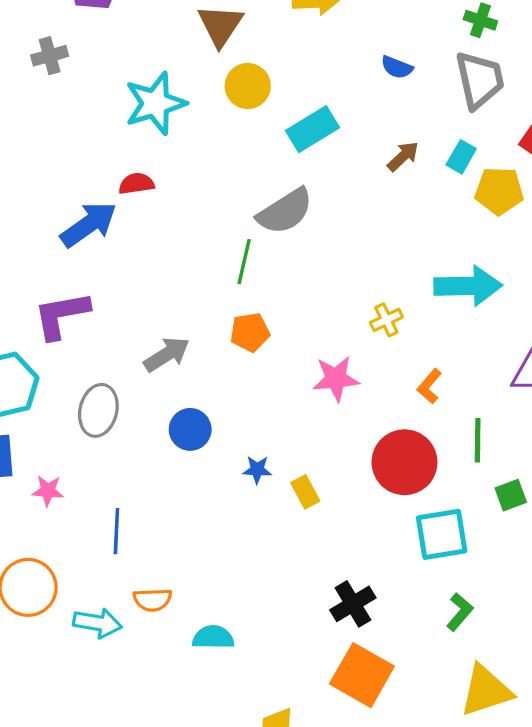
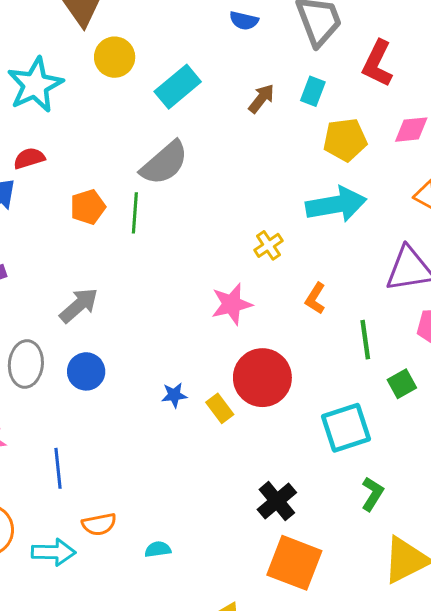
yellow pentagon: (499, 191) -> (345, 140), moved
orange pentagon: (250, 332) -> (88, 207), moved
blue circle: (190, 429) -> (86, 371), moved
red circle: (404, 462) -> (262, 378), moved
cyan semicircle: (213, 637) -> (158, 549), size x0.7

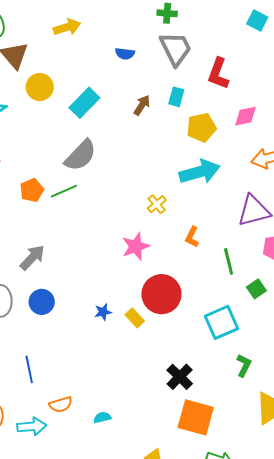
green line: (135, 213) -> (64, 191), turned 68

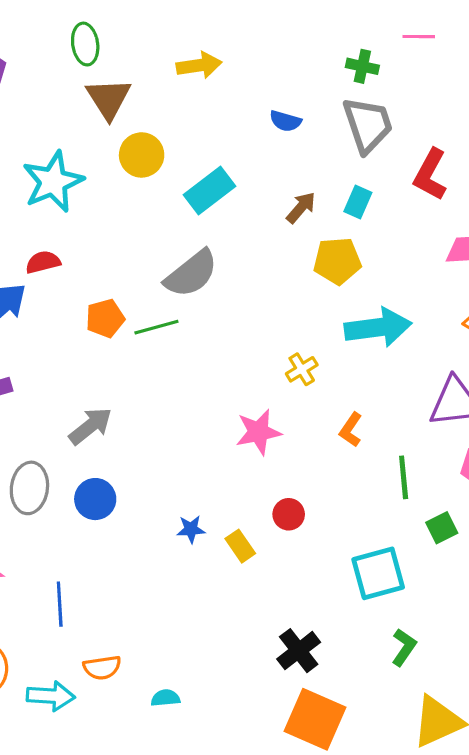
yellow pentagon: (201, 127) -> (337, 261), moved
red circle: (161, 294) -> (289, 514), size x0.5

